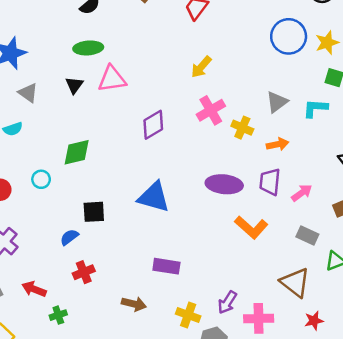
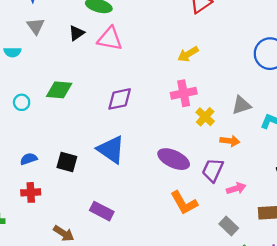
purple diamond: (153, 125) -> (120, 99), moved
black square: (94, 212) -> (67, 162), moved

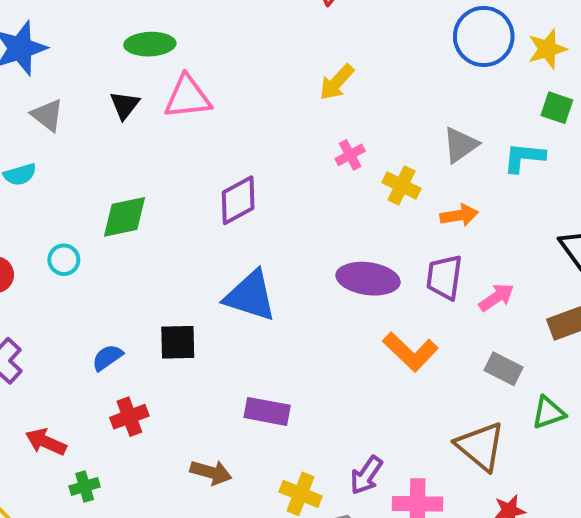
pink cross: (184, 93) -> (350, 155), size x0.6

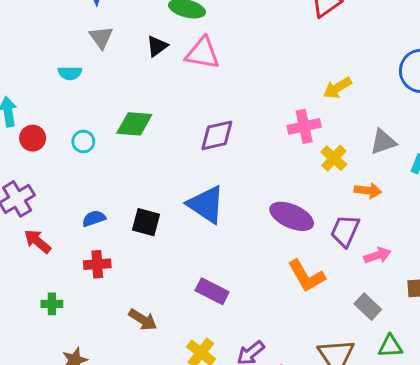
yellow arrow: (337, 82) -> (337, 88), moved
pink cross: (350, 155) -> (304, 126), size x1.5
purple rectangle: (267, 411) -> (212, 291), moved
red arrow: (46, 442) -> (38, 241), moved

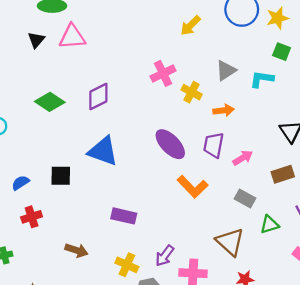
yellow arrow: (337, 88) -> (190, 26), moved
green diamond: (134, 124) -> (50, 102), moved, turned 44
purple ellipse: (292, 216) -> (170, 144), turned 36

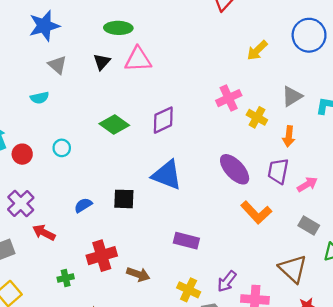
orange arrow: (223, 110) -> (289, 136), turned 102
red cross: (32, 217) -> (102, 256), moved, size x1.4

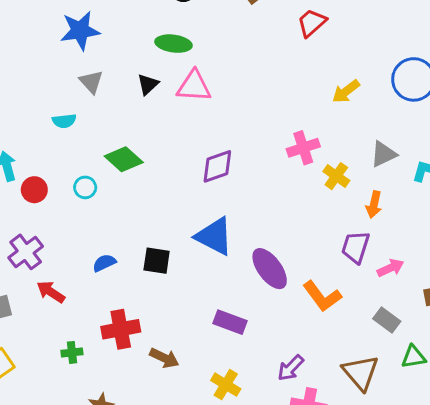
green diamond: (114, 124) -> (124, 159), moved
purple ellipse: (235, 169) -> (270, 269), moved
purple arrow: (227, 281) -> (291, 368), moved

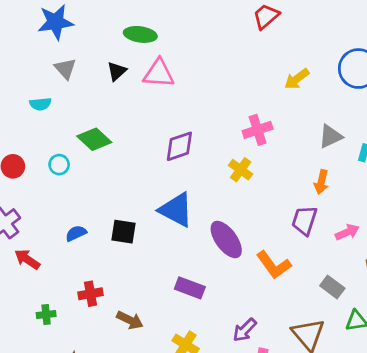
yellow cross: (336, 176) -> (241, 170), moved
pink arrow: (390, 268) -> (347, 232), moved
red cross: (121, 329) -> (91, 294), size x0.7

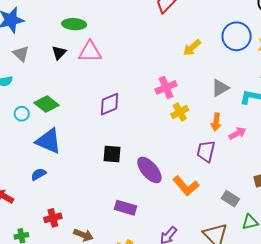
cyan circle: (59, 165) -> (22, 114), moved
yellow cross: (241, 170) -> (180, 112), moved, turned 30
blue triangle: (176, 210) -> (49, 141), moved
black square: (124, 232) -> (112, 154), moved
pink arrow: (347, 232) -> (237, 133), moved

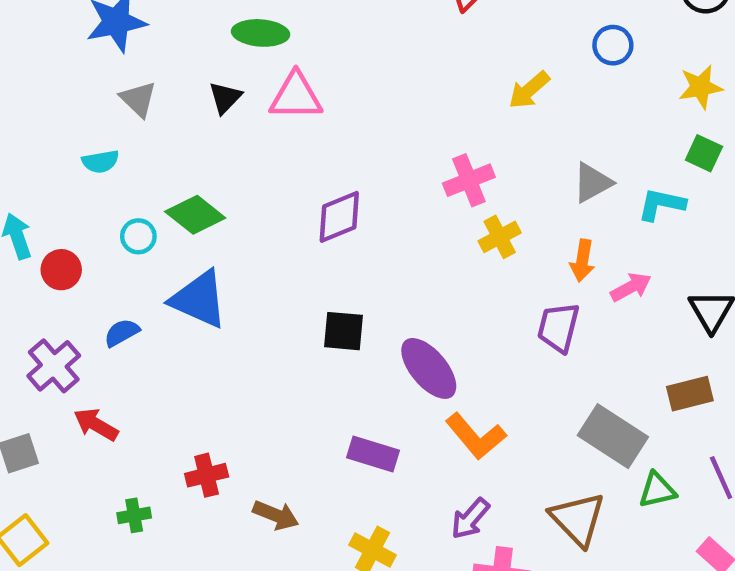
blue circle: (237, 36) -> (613, 45), moved, size x0.6
blue semicircle: (39, 174) -> (122, 333), moved
orange L-shape: (186, 186) -> (476, 436), moved
gray rectangle: (230, 199) -> (613, 436), size x1.6

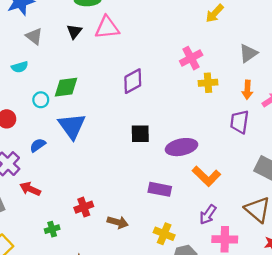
green diamond: (195, 215) -> (66, 87), turned -40
yellow cross: (500, 237) -> (208, 83), turned 30
blue triangle: (199, 299) -> (72, 126), turned 36
purple ellipse: (429, 368) -> (181, 147), turned -56

